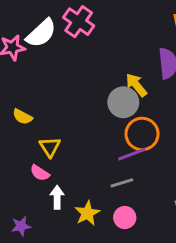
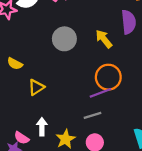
gray circle: (123, 102) -> (64, 39), moved
yellow triangle: (50, 147) -> (36, 87), turned 30
pink semicircle: (40, 173) -> (22, 138), moved

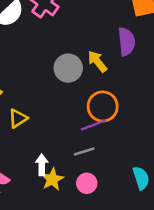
gray circle: (64, 39) -> (68, 68), moved
white arrow: (42, 127) -> (42, 165), moved

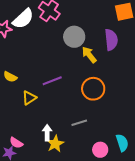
gray circle: (68, 68) -> (74, 37), moved
purple line: (93, 125) -> (52, 81), moved
pink circle: (87, 183) -> (100, 150), moved

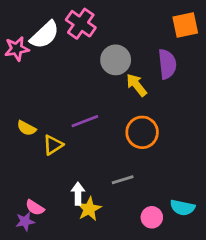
yellow semicircle: (10, 77) -> (26, 128), moved
cyan semicircle: (122, 143) -> (182, 208), turned 120

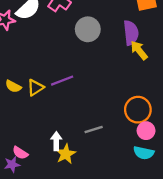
yellow arrow: (136, 85) -> (139, 50), moved
orange circle: (142, 132) -> (138, 110), moved
yellow triangle: (53, 145) -> (35, 88), moved
pink circle: (152, 217) -> (146, 131), moved

